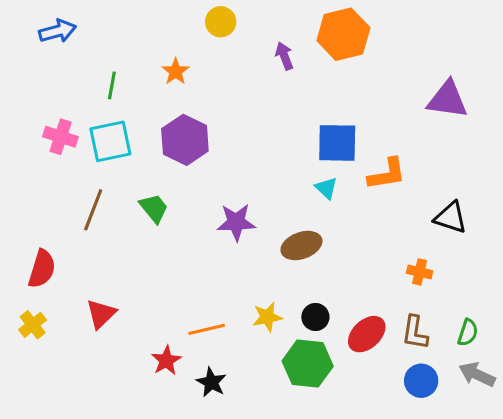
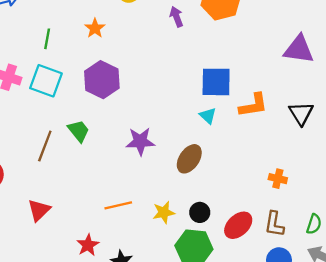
cyan square: (110, 141) -> (46, 81), turned 32
brown line: (93, 210) -> (45, 146), moved
black triangle: (451, 218) -> (301, 113), moved, turned 40
brown ellipse: (301, 246) -> (189, 159), turned -36
orange line: (207, 329) -> (118, 205), moved

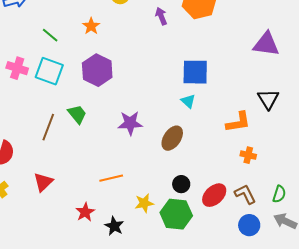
green line: (47, 39) -> (50, 35), turned -60
orange L-shape: (253, 105) -> (238, 122), moved
yellow star: (164, 212) -> (144, 203), moved
brown L-shape: (274, 224) -> (245, 194), turned 145

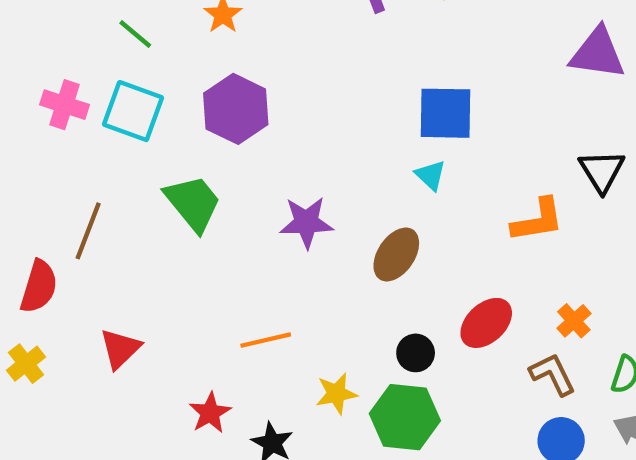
green trapezoid: (77, 114) -> (193, 203), size x1.4
brown line: (48, 127) -> (88, 231), moved
orange cross: (248, 155) -> (574, 321), moved, turned 35
red ellipse: (214, 195) -> (486, 323), moved

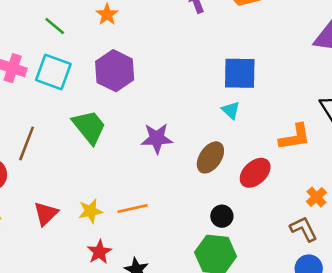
red ellipse: (486, 323) -> (255, 173), moved
yellow star: (336, 394) -> (90, 211), moved

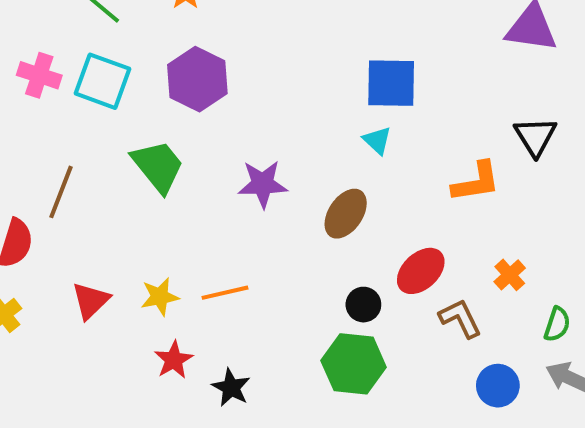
red ellipse: (255, 173) -> (421, 271), moved
brown L-shape: (304, 229) -> (460, 318), moved

